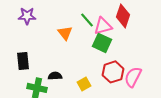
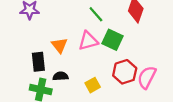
pink triangle: (103, 26) -> (88, 41), moved
orange triangle: (65, 33) -> (59, 45), moved
black rectangle: (23, 61) -> (38, 62), moved

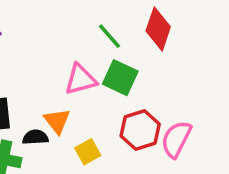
green line: (96, 14) -> (109, 36), moved
orange triangle: (59, 45) -> (57, 121), moved

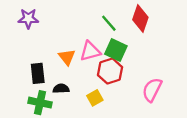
orange triangle: (57, 121) -> (67, 57), moved
red hexagon: (140, 130) -> (110, 71), moved

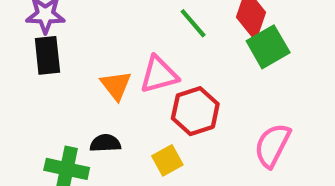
green square: (116, 50) -> (268, 47), moved, turned 35
black rectangle: (38, 73) -> (47, 55), moved

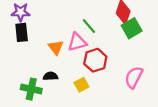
green line: (193, 23) -> (89, 26), moved

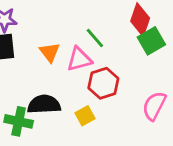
orange triangle: (56, 47) -> (50, 52), moved
black semicircle: (50, 76) -> (44, 104), size x1.6

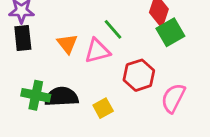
red hexagon: (103, 83) -> (139, 75), moved
green cross: (19, 121) -> (36, 95), moved

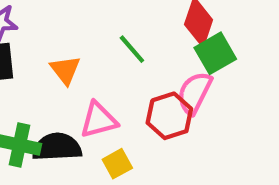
pink triangle: (97, 51) -> (99, 120), moved
pink semicircle: (173, 98) -> (194, 93), moved

